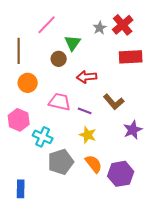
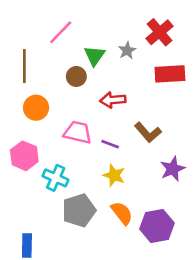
gray star: (100, 28) -> (127, 50), moved

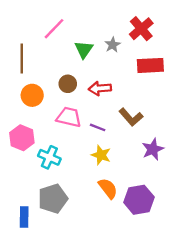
brown circle: (76, 76) -> (68, 84), moved
gray pentagon: (79, 210) -> (53, 199), moved

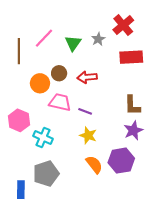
pink line: (54, 29) -> (44, 38), moved
orange circle: (32, 95) -> (40, 83), moved
brown L-shape: (131, 117) -> (132, 105), moved, turned 40
purple hexagon: (139, 200) -> (121, 161), moved

